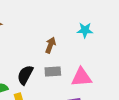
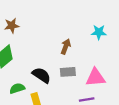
black semicircle: (25, 75) -> (41, 75), turned 96

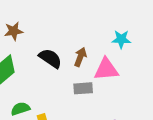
black semicircle: (41, 75) -> (50, 58), moved
pink triangle: (95, 77) -> (106, 69), moved

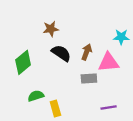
brown star: (14, 31) -> (51, 29), moved

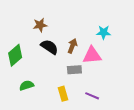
purple line: (109, 107) -> (92, 96), turned 32
yellow rectangle: (55, 109) -> (63, 94), moved

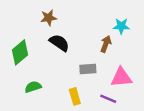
brown arrow: (72, 46) -> (106, 44), moved
pink triangle: (92, 55) -> (121, 77), moved

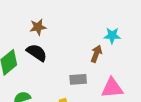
black semicircle: (59, 43) -> (37, 53), moved

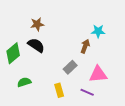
gray rectangle: (78, 79) -> (70, 67), turned -40

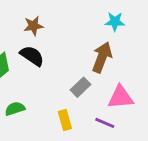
cyan star: (98, 31) -> (115, 22), moved
brown arrow: (85, 46) -> (102, 57), size x1.5

